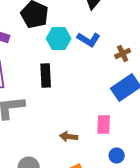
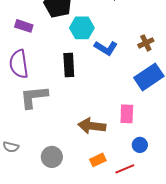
blue L-shape: (89, 40) -> (106, 48), moved
brown arrow: (69, 136) -> (92, 126), size x1.5

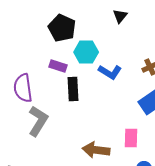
purple rectangle: (24, 26) -> (58, 66), moved
gray L-shape: (34, 97) -> (38, 121), turned 128

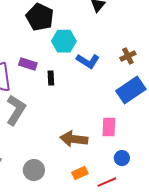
purple rectangle: (58, 66) -> (28, 64), moved
black rectangle: (73, 89) -> (51, 78), size x0.6

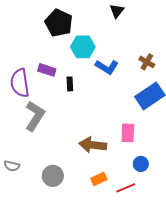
brown cross: (128, 56) -> (147, 62), turned -35

